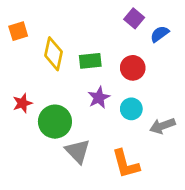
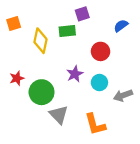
purple square: (134, 18) -> (82, 14), moved, turned 32
green rectangle: (90, 61) -> (67, 31), moved

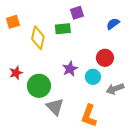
red circle: (101, 51) -> (105, 58), moved
orange L-shape: (95, 124) -> (89, 116), turned 35

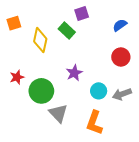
green rectangle: (63, 29) -> (67, 31), turned 49
red circle: (105, 58) -> (121, 57), moved
cyan circle: (93, 77) -> (99, 91), moved

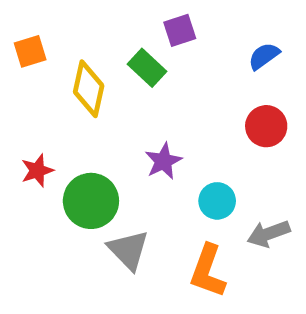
gray arrow: (122, 94) -> (269, 234), moved

